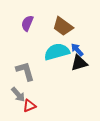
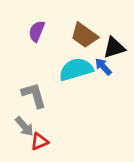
black triangle: (79, 63) -> (114, 48), moved

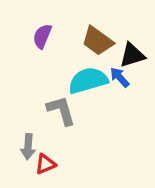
gray L-shape: (34, 95) -> (61, 110), moved
gray arrow: (24, 126) -> (28, 147), turned 45

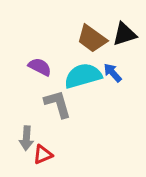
purple semicircle: (42, 36) -> (40, 67), moved, turned 95
black triangle: (132, 55) -> (125, 34), moved

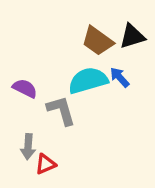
purple semicircle: (40, 67) -> (25, 88), moved

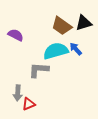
purple semicircle: (25, 88) -> (16, 35), moved
gray L-shape: (61, 110) -> (39, 70), turned -70

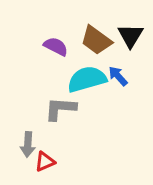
black triangle: (84, 23) -> (130, 36), turned -42
purple semicircle: (16, 35) -> (56, 46), moved

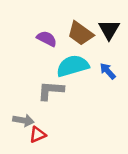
blue arrow: (118, 76) -> (108, 71), moved
gray arrow: (28, 145) -> (23, 120), turned -84

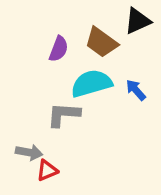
black triangle: (109, 30) -> (137, 21), moved, turned 35
purple semicircle: (47, 39) -> (59, 49), turned 84

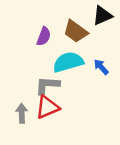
gray arrow: (29, 152) -> (22, 113), turned -102
red triangle: (47, 170) -> (47, 107), moved, size x1.5

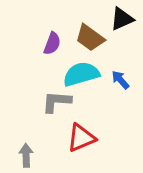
red triangle: (47, 107) -> (81, 138), moved
gray arrow: (22, 113) -> (26, 155), moved

